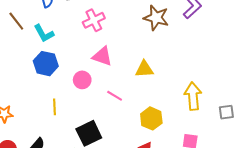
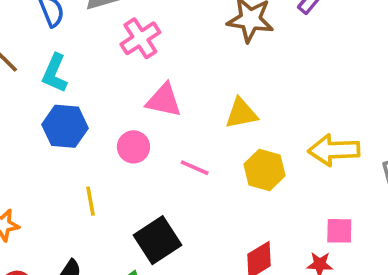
cyan L-shape: (44, 33) -> (55, 73), turned 60
yellow arrow: (193, 96) -> (334, 150), turned -80
yellow hexagon: (151, 118) -> (264, 170), moved

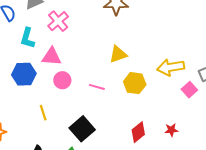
cyan L-shape: (55, 73) -> (27, 38), moved
pink triangle: (164, 100) -> (52, 57), moved
pink square: (339, 231) -> (189, 90), moved, turned -35

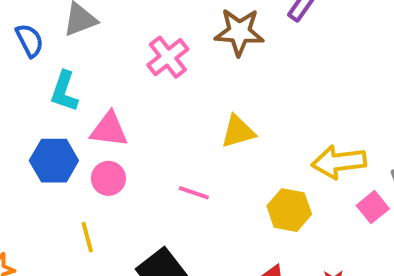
pink cross: (58, 21) -> (168, 57), moved
pink circle: (62, 80) -> (108, 178), moved
yellow hexagon: (135, 83) -> (289, 210), moved

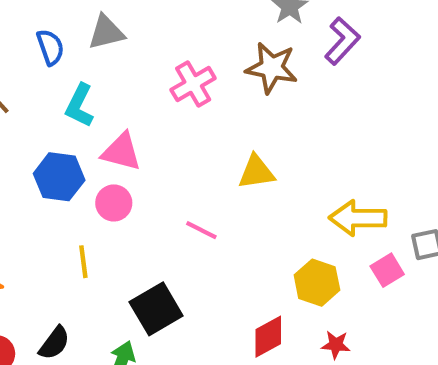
yellow hexagon: (289, 210) -> (317, 283), moved

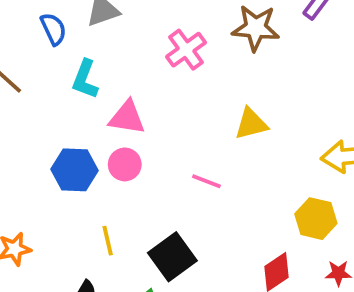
blue hexagon: (59, 177) -> (75, 170), moved
yellow line: (83, 262) -> (108, 241), moved

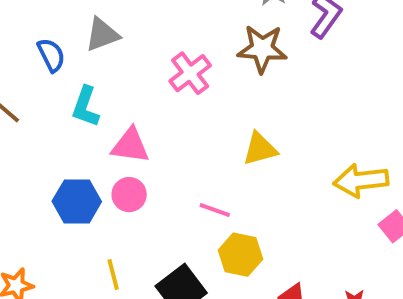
yellow hexagon: (316, 219) -> (241, 255), moved

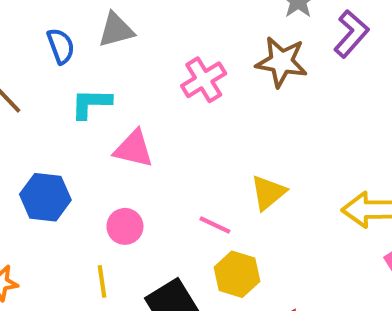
cyan L-shape: (85, 107) -> (91, 103), turned 66
yellow triangle: (260, 149) -> (268, 193), moved, turned -30
pink circle: (129, 195) -> (125, 226), moved
blue hexagon: (77, 201) -> (45, 197), moved

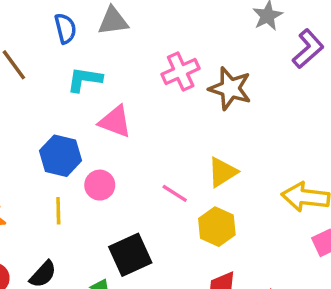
brown star: (281, 62) -> (230, 88), moved
blue hexagon: (45, 197) -> (61, 156), moved
yellow hexagon: (237, 274) -> (217, 227), moved
yellow line: (102, 281) -> (58, 211), moved

